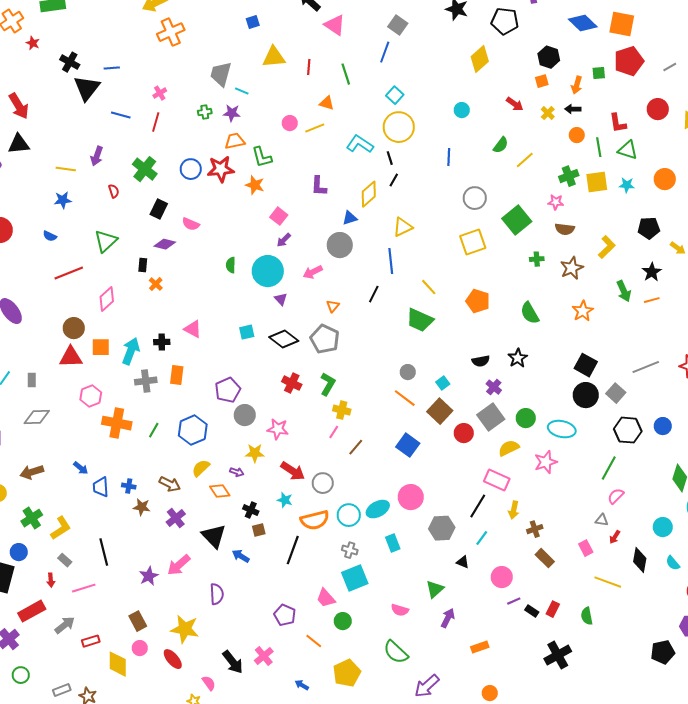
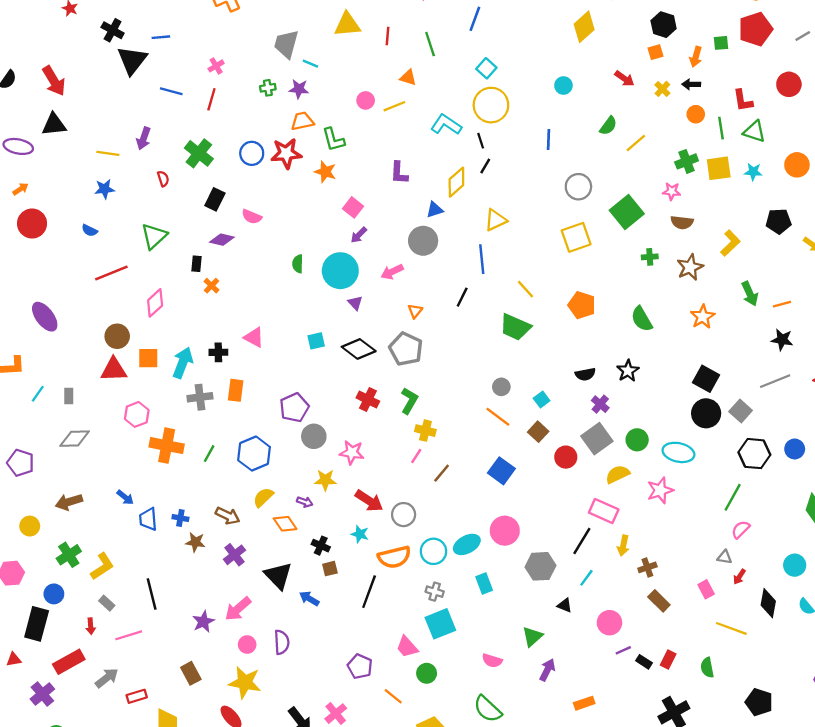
black star: (652, 272) -> (782, 340), moved, turned -30
brown square: (440, 411) -> (538, 432), size x0.7
pink circle: (140, 648) -> (247, 645), moved
black pentagon: (663, 652) -> (759, 702), moved, turned 30

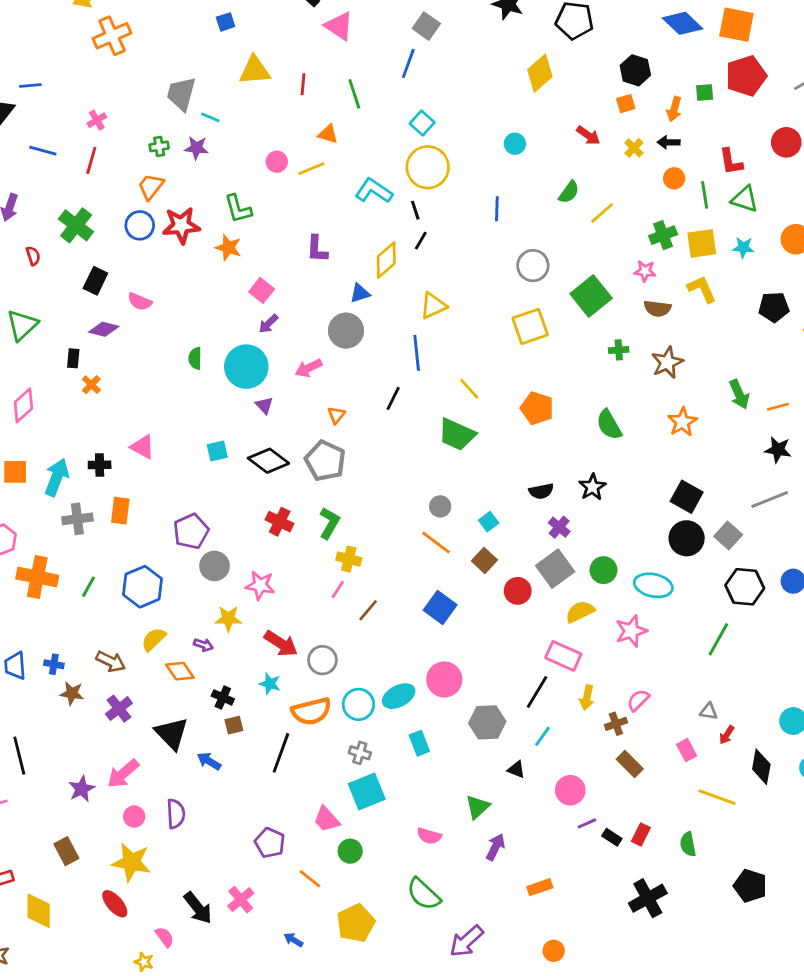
orange trapezoid: (302, 121) -> (151, 187), moved, turned -40
yellow L-shape: (730, 243) -> (702, 289), moved, turned -70
pink semicircle: (741, 529) -> (638, 700), moved

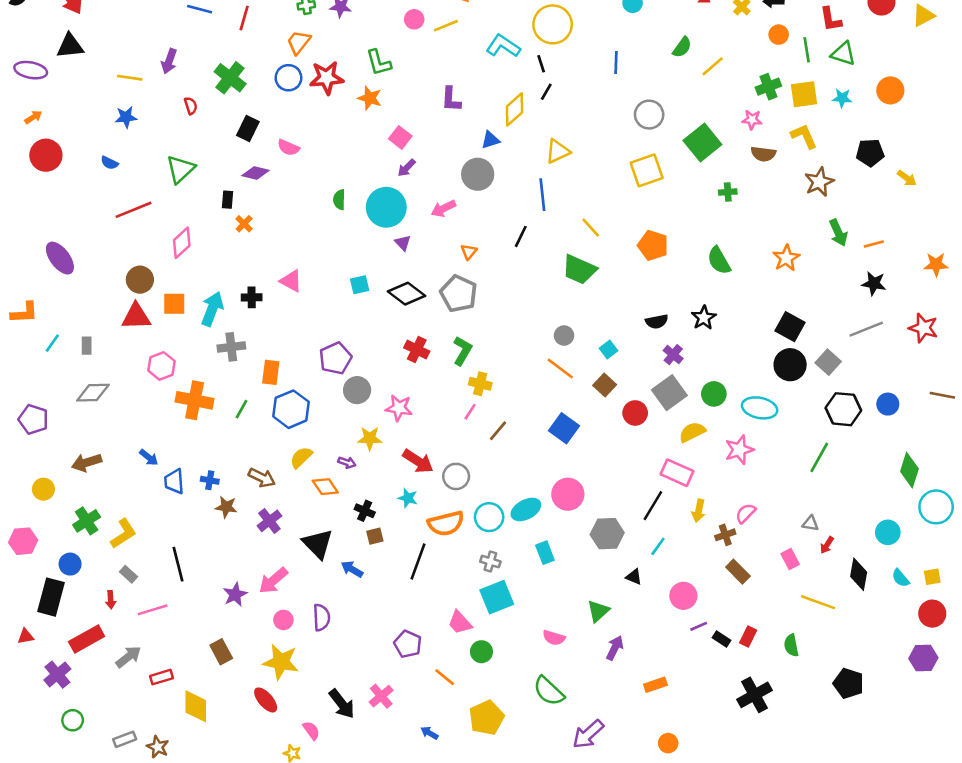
brown star: (667, 362) -> (819, 182), moved
orange rectangle: (120, 511) -> (271, 372), moved

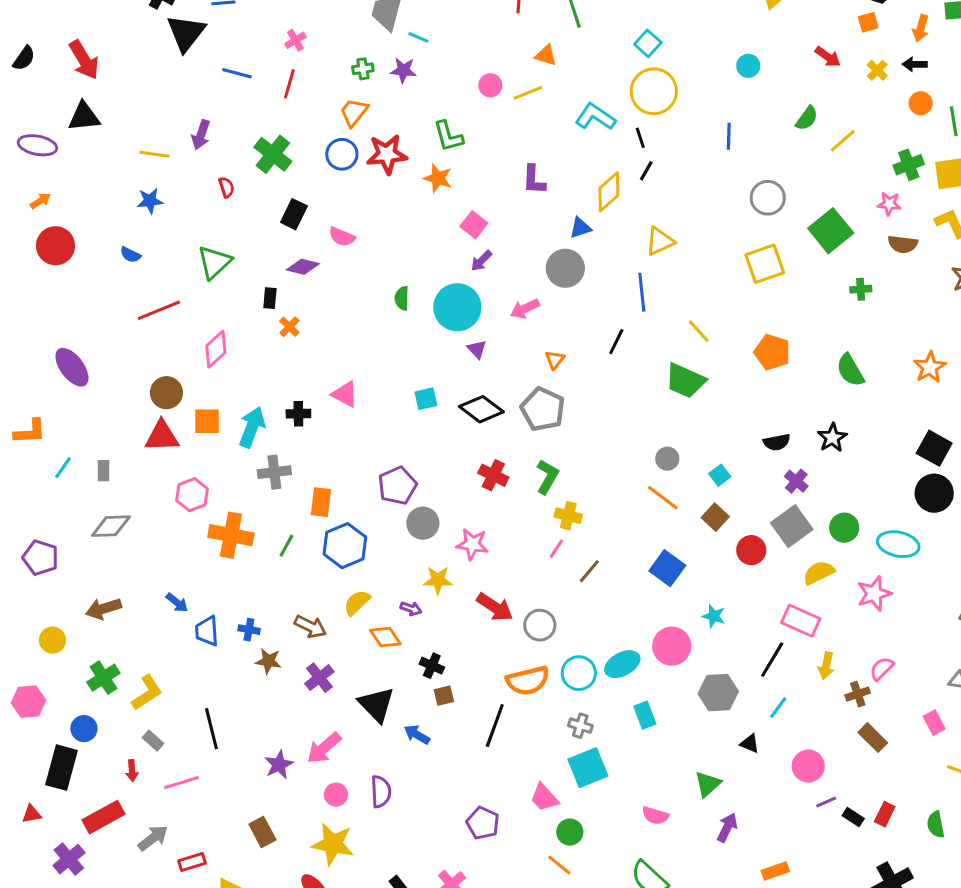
cyan star: (408, 498) -> (714, 616), moved
orange line: (445, 677) -> (559, 865), moved

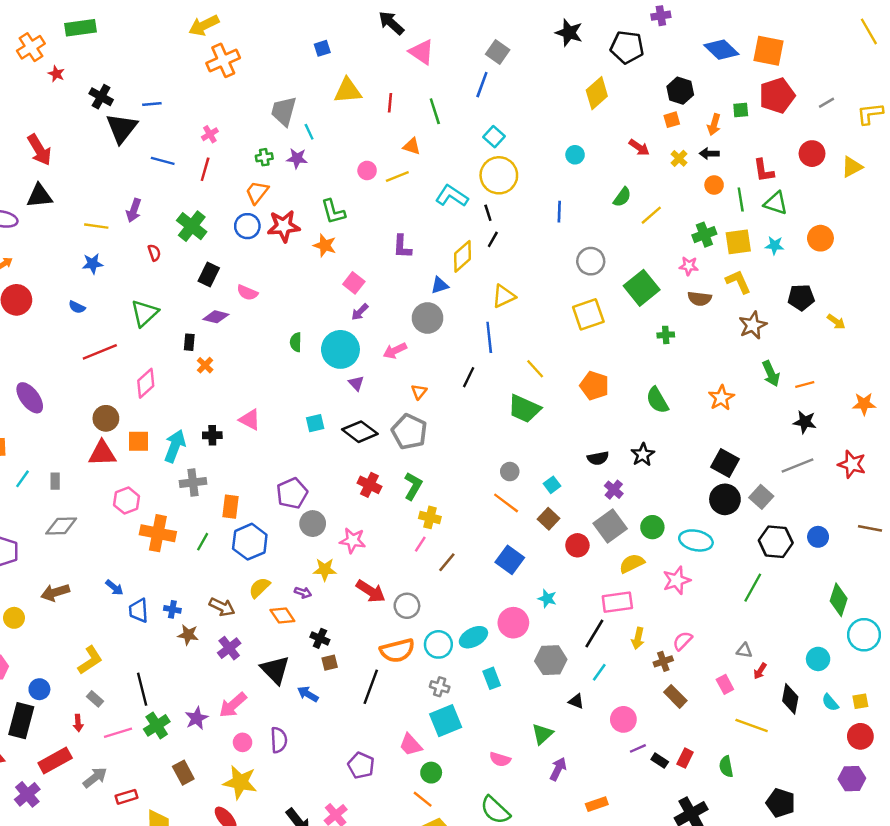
cyan line: (418, 37) -> (309, 132), turned 42
pink rectangle: (801, 621) -> (617, 602), turned -32
green cross: (103, 678) -> (157, 725), moved

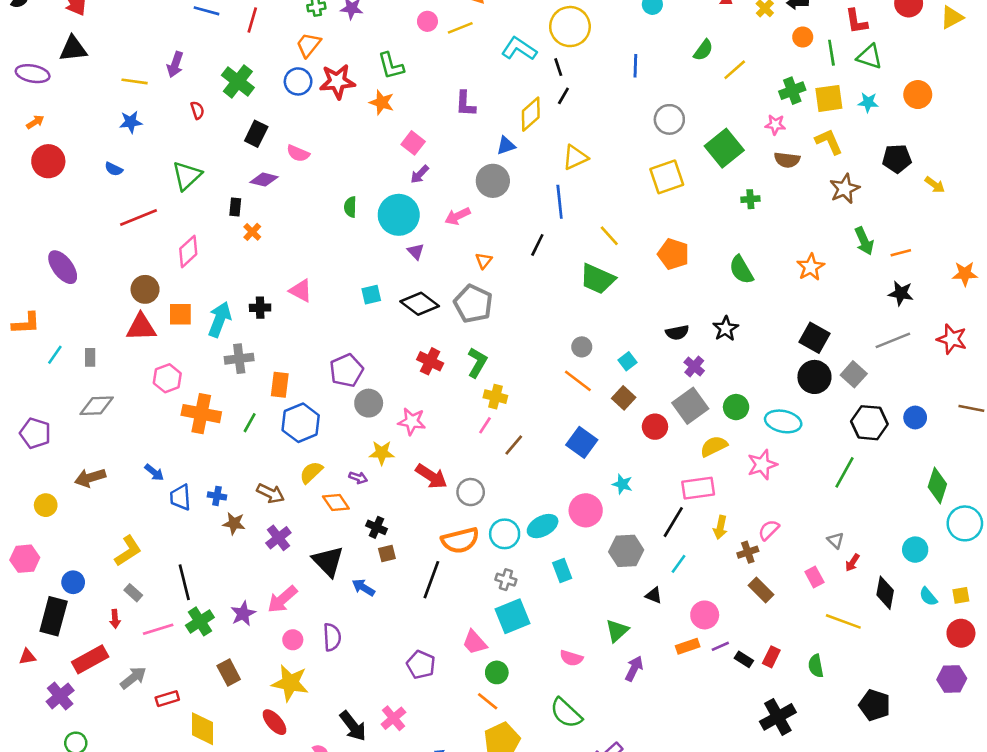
gray triangle: (744, 650) -> (835, 540), turned 35
orange rectangle: (597, 804) -> (688, 646), moved

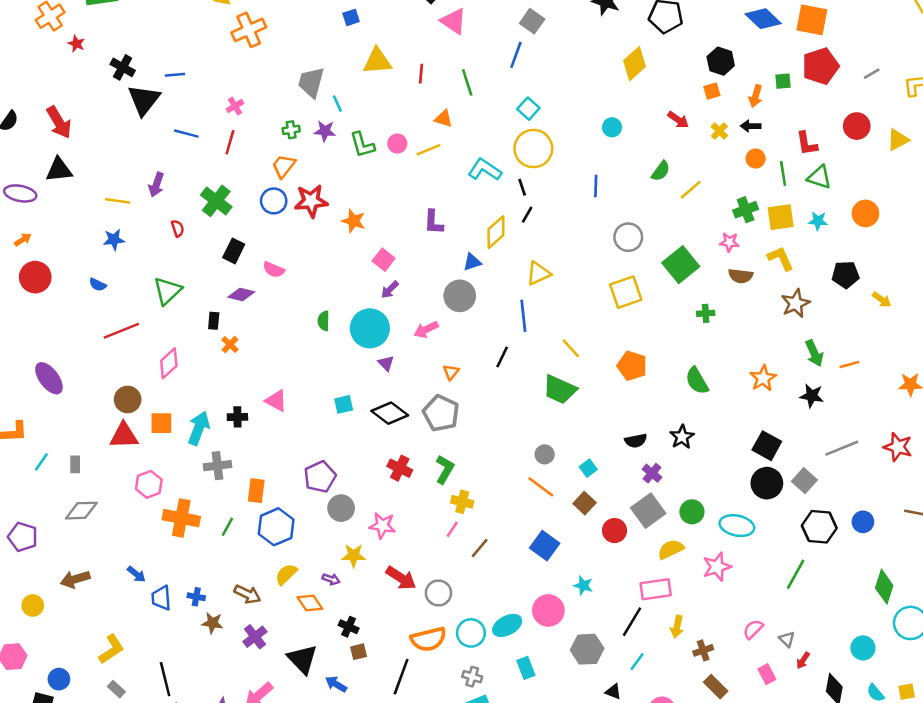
green L-shape: (391, 66) -> (362, 145), moved
black star: (901, 293) -> (812, 396), moved
pink semicircle: (769, 530) -> (753, 629), moved

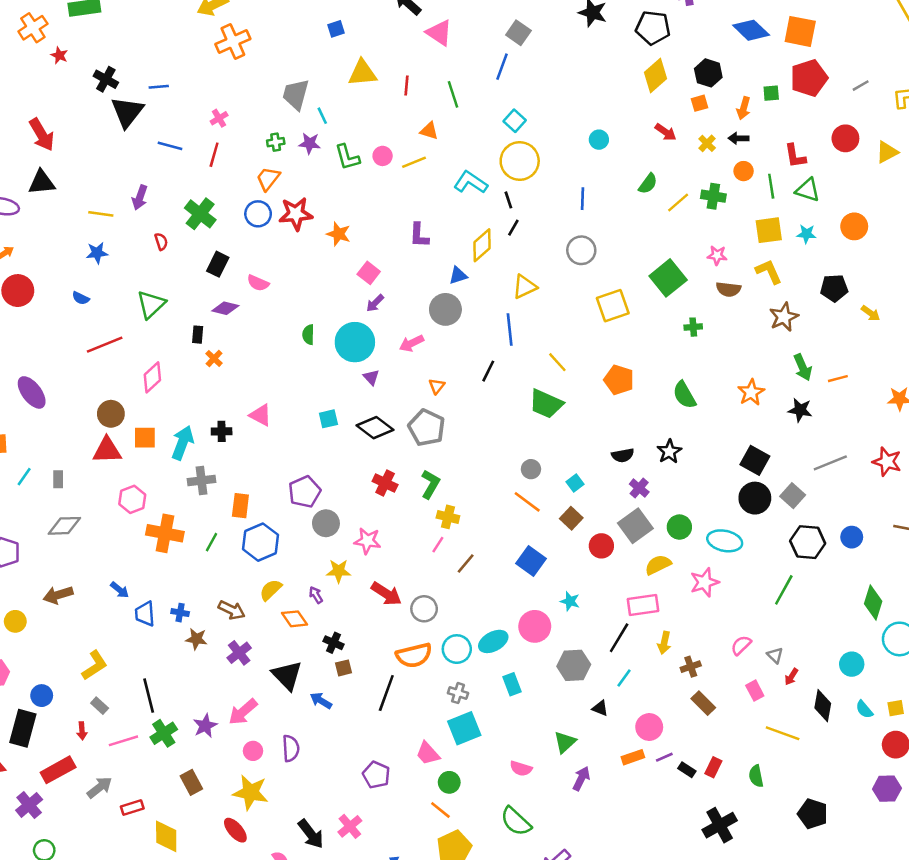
yellow diamond: (634, 64) -> (655, 75), moved
green cross: (746, 210) -> (713, 196), moved, turned 30
gray circle: (628, 237) -> (581, 250), moved
purple arrow: (331, 579) -> (316, 595), turned -140

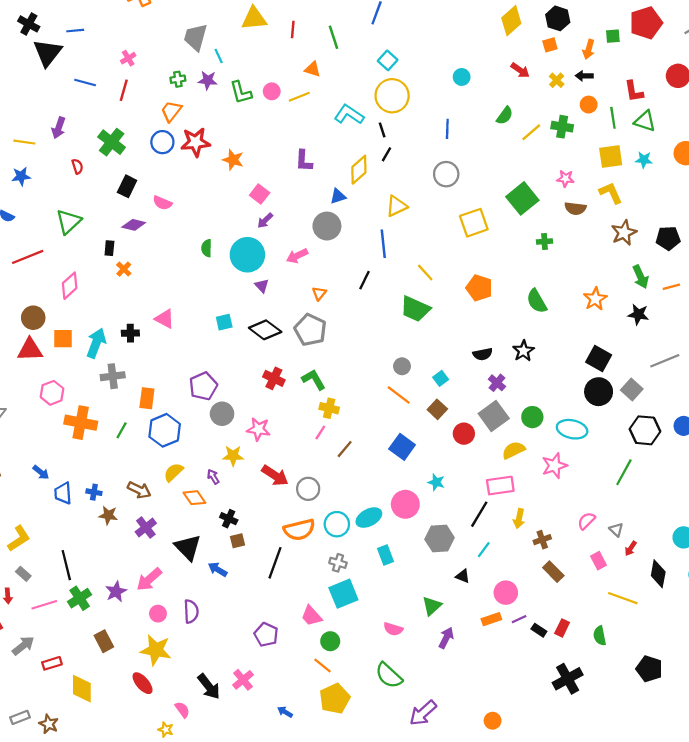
black pentagon: (834, 288) -> (668, 238), moved
green L-shape: (430, 484) -> (314, 380), turned -60

